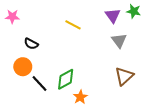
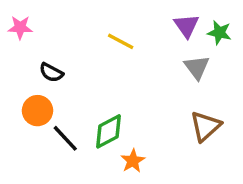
green star: (134, 11) -> (219, 33), moved

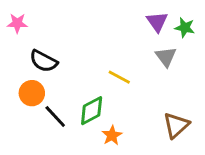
yellow line: (121, 41) -> (119, 77), moved
black semicircle: (51, 72) -> (43, 61), size x1.4
brown triangle: (206, 126) -> (176, 125), moved

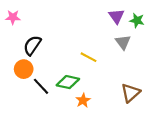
black semicircle: (43, 61) -> (32, 45), turned 96
green diamond: (92, 111) -> (68, 82), turned 40

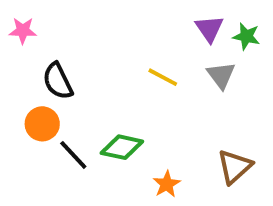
black semicircle: (32, 45) -> (58, 81), turned -60
yellow line: (88, 57) -> (163, 77), moved
orange star: (83, 100) -> (167, 184), moved

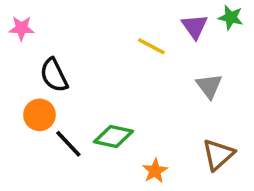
green star: (246, 36) -> (231, 17), moved
gray triangle: (221, 75) -> (209, 86), moved
yellow line: (163, 77) -> (151, 46), moved

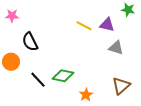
purple triangle: (195, 26) -> (107, 25), moved, turned -42
gray triangle: (209, 86) -> (116, 48), turned -35
orange circle: (40, 115) -> (11, 62), moved

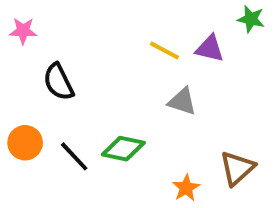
gray triangle: (116, 48) -> (182, 102), moved
orange circle: (11, 62) -> (25, 143), moved
orange star: (86, 95) -> (186, 188), moved

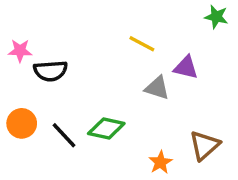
pink star: (23, 31) -> (20, 51), moved
purple triangle: (210, 48) -> (186, 68), moved
black semicircle: (58, 82) -> (50, 71), turned -68

